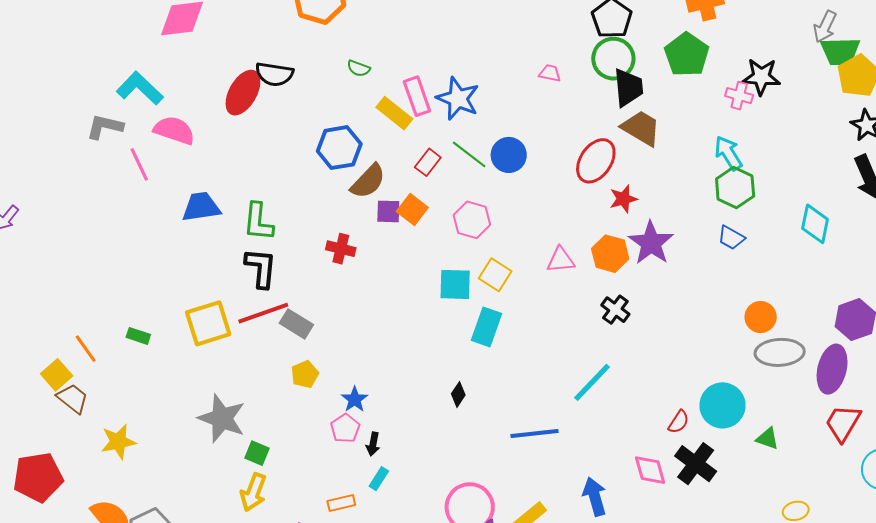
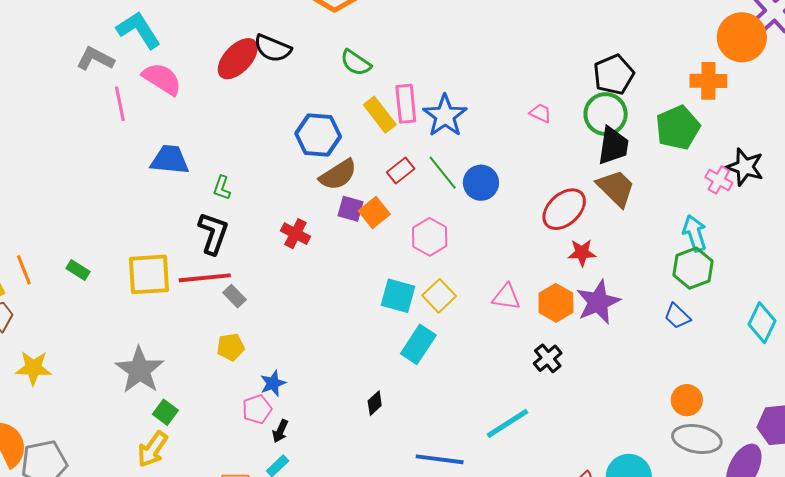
green semicircle: (359, 68) -> (356, 63), size x1.4
green L-shape: (258, 222) -> (222, 188), size x0.6
gray rectangle: (296, 324) -> (234, 296), size x0.7

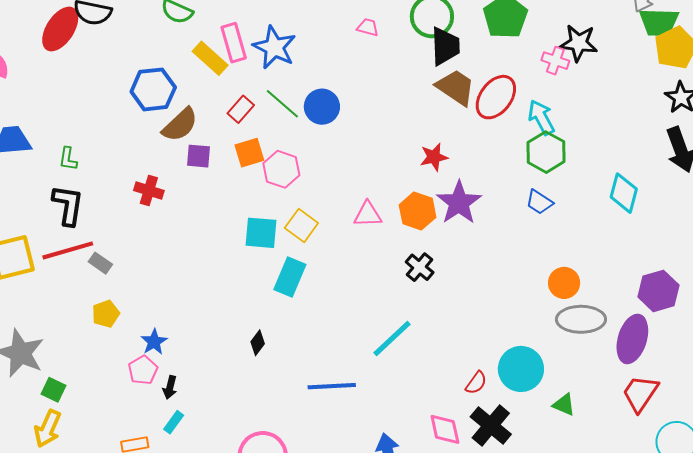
red ellipse: (564, 209) -> (496, 97), moved
orange square: (374, 213) -> (249, 153), moved, turned 32

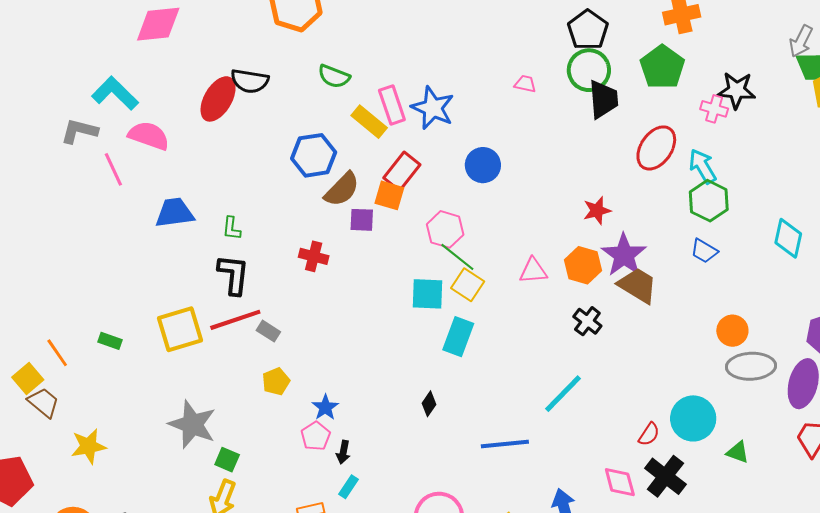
brown trapezoid: (456, 87) -> (638, 285), moved
green line: (282, 104) -> (457, 257), moved
red rectangle: (241, 109) -> (402, 171), size x1.4
orange square: (249, 153) -> (389, 195), moved, turned 36

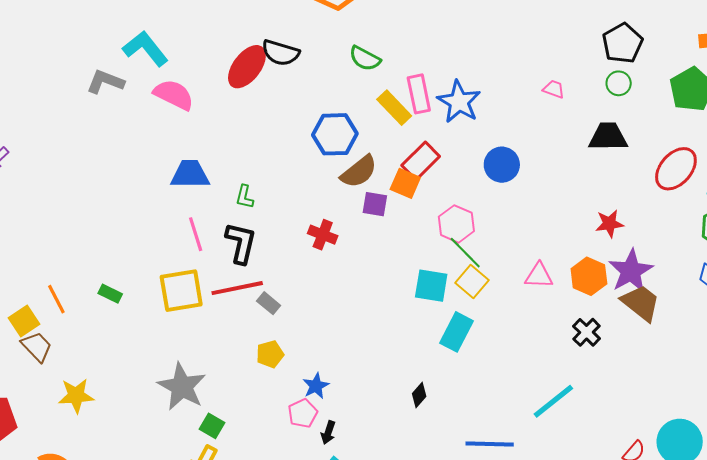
green circle: (589, 70) -> (619, 83), size x0.6
black trapezoid: (603, 99) -> (608, 137), moved, turned -93
pink line: (113, 169) -> (196, 234), moved

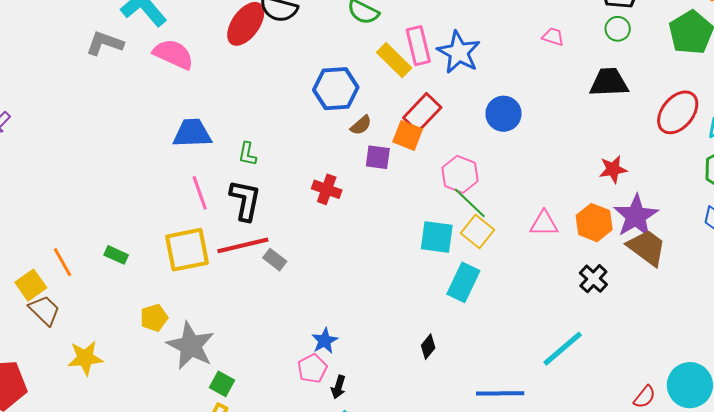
brown semicircle: (359, 172) -> (361, 125), size x0.6
yellow pentagon: (270, 354) -> (154, 318), moved

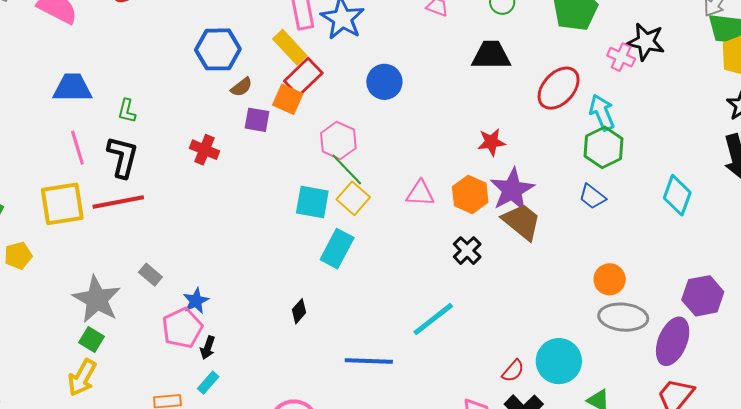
yellow rectangle: (394, 60) -> (290, 47), moved
gray rectangle: (275, 260) -> (150, 275), moved
yellow pentagon: (154, 318) -> (18, 256), moved
gray star: (191, 346) -> (97, 299), moved
pink pentagon: (312, 369) -> (182, 328), size x1.4

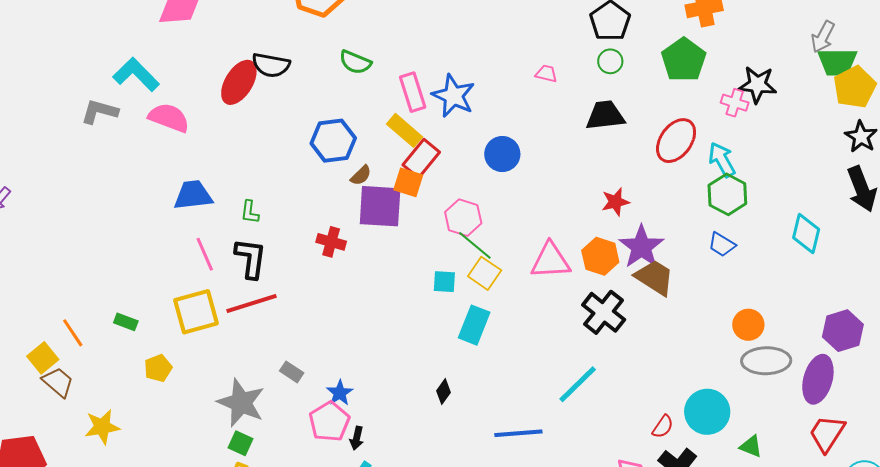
purple square: (257, 120) -> (380, 206), size x1.8
pink triangle: (420, 193) -> (550, 261), size x1.4
cyan square: (312, 202) -> (444, 282), size x0.7
black cross: (467, 251) -> (604, 312), size x1.5

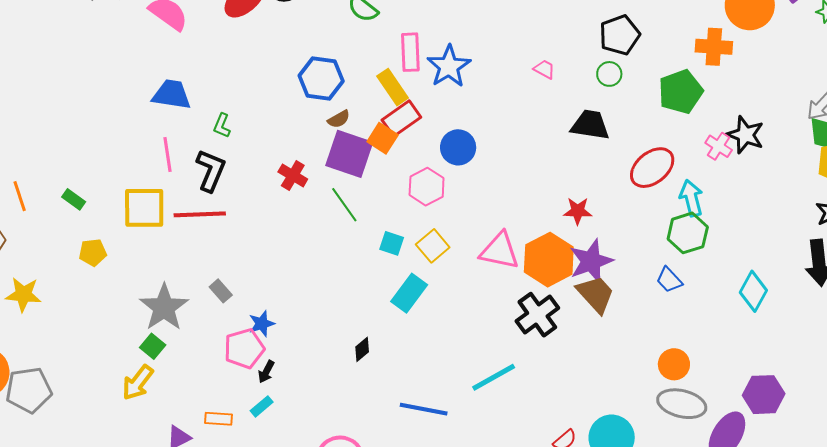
blue circle: (502, 154) -> (458, 147), moved
green line: (475, 245) -> (344, 205), moved
orange hexagon: (600, 256) -> (549, 260), size x1.4

